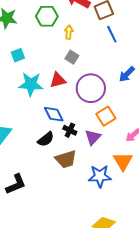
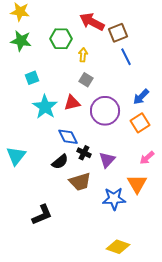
cyan star: (31, 84) -> (45, 107), turned 30
orange square: (106, 116) -> (140, 123), moved
black L-shape: (16, 184) -> (42, 215), moved

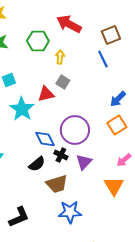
brown square: (118, 33) -> (111, 35), moved
red triangle: (72, 103) -> (46, 94), moved
purple circle: (105, 111) -> (75, 130), moved
blue star: (114, 199) -> (70, 212), moved

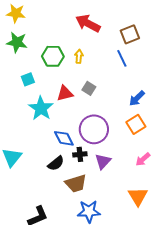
green hexagon: (38, 41) -> (53, 56), moved
gray square: (63, 82) -> (89, 88), moved
black cross: (61, 155) -> (80, 154), turned -32
orange triangle: (114, 186) -> (138, 196), moved

